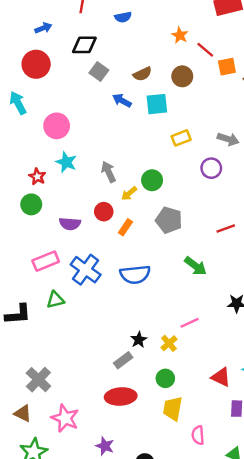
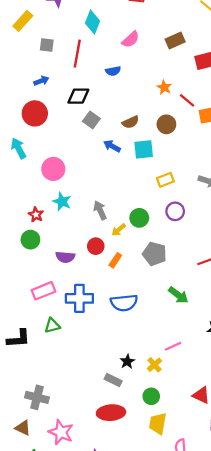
purple circle: (211, 168) -> (175, 211), moved
blue cross: (86, 270) -> (79, 298), turned -36
gray rectangle: (123, 360) -> (113, 380), turned 63
gray cross: (38, 380) -> (37, 397), turned -30

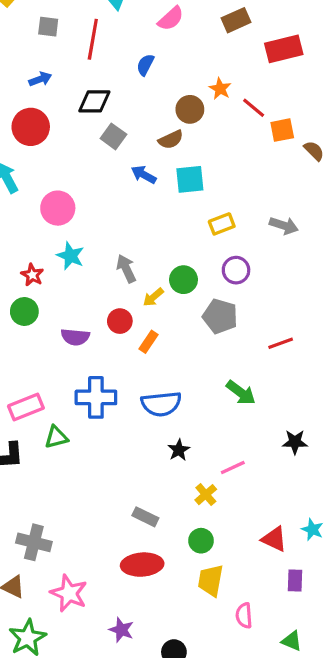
blue semicircle: (113, 71) -> (145, 65), turned 128
brown circle: (166, 124) -> (190, 109), moved
gray pentagon: (154, 254) -> (220, 316), moved
pink rectangle: (44, 291) -> (26, 407), moved
black star: (127, 361) -> (179, 450), moved

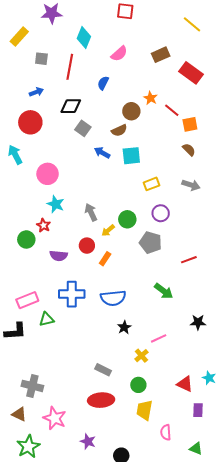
red rectangle: (284, 49) -> (191, 73), turned 50
brown semicircle: (314, 151) -> (189, 150), moved
red star: (32, 275) -> (43, 225), moved

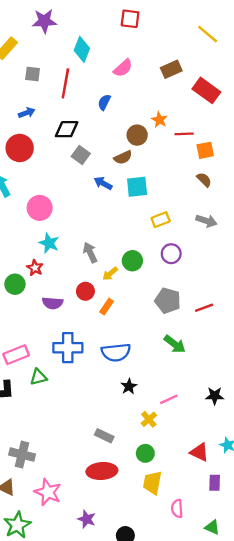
red line: (172, 110) -> (184, 134), turned -42
gray pentagon: (151, 243) -> (168, 301), moved
black star: (198, 322) -> (215, 396), moved

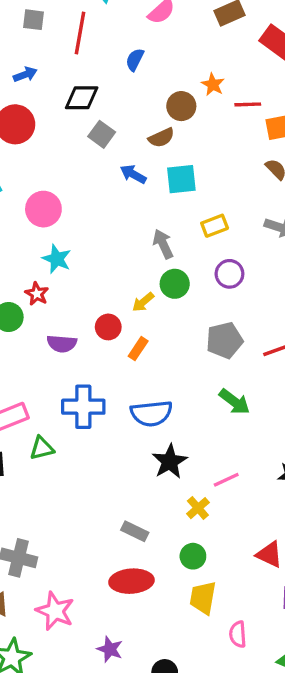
gray arrow: (90, 253) -> (163, 244), moved
gray pentagon: (168, 301) -> (225, 340), turned -30
black star: (129, 386) -> (170, 462), size x1.5

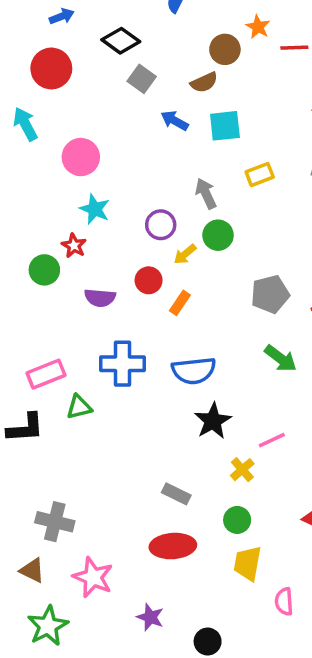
black diamond: (82, 98) -> (121, 41), turned 36
purple circle: (229, 274) -> (161, 225), moved

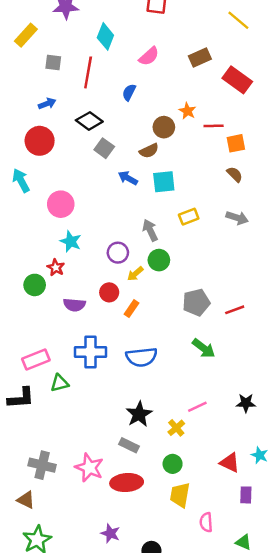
black star: (213, 421) -> (139, 414), moved
pink star: (93, 577) -> (89, 468), moved

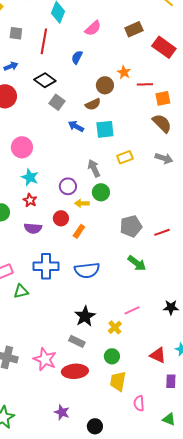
brown semicircle: (235, 174) -> (162, 123), size x1.5
red star: (56, 268) -> (30, 200), moved
yellow arrow: (135, 274) -> (82, 203), turned 40

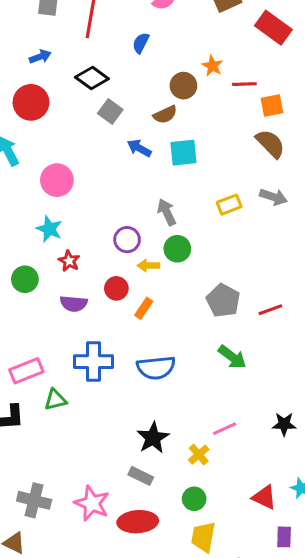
yellow rectangle: (125, 157) -> (229, 205), moved
cyan star: (30, 177) -> (49, 229), moved
gray pentagon: (131, 226) -> (223, 301), turned -30

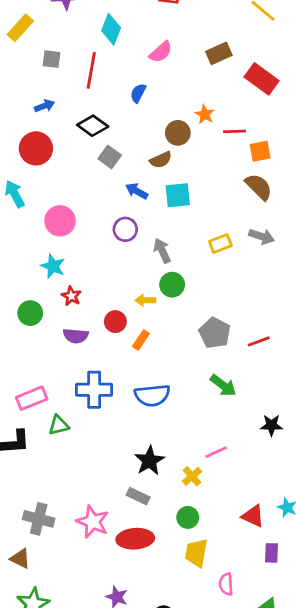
purple circle: (127, 240) -> (125, 229), moved
black star: (284, 424) -> (271, 425), moved

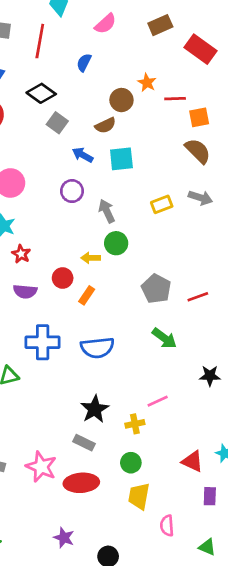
yellow cross: (192, 476) -> (135, 424), turned 30

